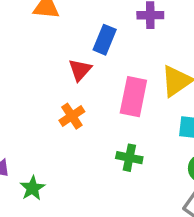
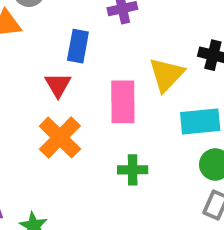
orange cross: (72, 116) -> (60, 138), size x1.5

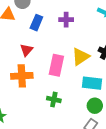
blue rectangle: (78, 46) -> (36, 23), moved
orange cross: (60, 138) -> (22, 76), turned 30

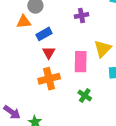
blue rectangle: (36, 23) -> (44, 34), moved, turned 49
green cross: (54, 99) -> (85, 95), turned 32

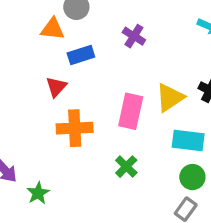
purple cross: (81, 15) -> (134, 36), moved, turned 32
red triangle: (49, 53) -> (56, 87), moved

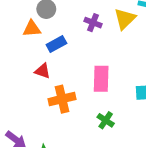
red triangle: (56, 87) -> (43, 71), turned -42
yellow triangle: (170, 97) -> (125, 19), moved

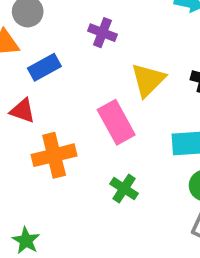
yellow triangle: (125, 19) -> (148, 80), moved
pink rectangle: (101, 79) -> (116, 122), turned -30

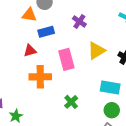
red triangle: (23, 111) -> (30, 51), turned -48
pink rectangle: (116, 122) -> (66, 59), moved

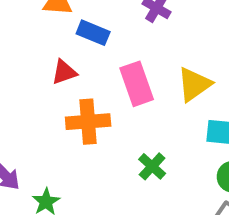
blue rectangle: (46, 32) -> (93, 33), turned 42
yellow triangle: (96, 51) -> (194, 84), moved

